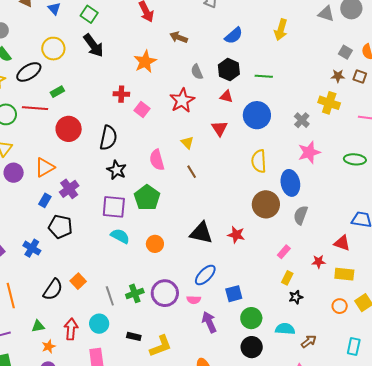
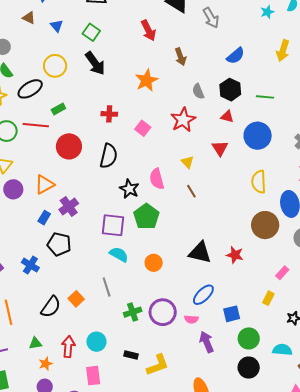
brown arrow: (179, 37) -> (180, 57), turned -132
red cross: (121, 94) -> (109, 114), moved
black star: (117, 170) -> (129, 189), moved
yellow rectangle: (287, 278) -> (268, 298), moved
gray line: (110, 296) -> (107, 287), moved

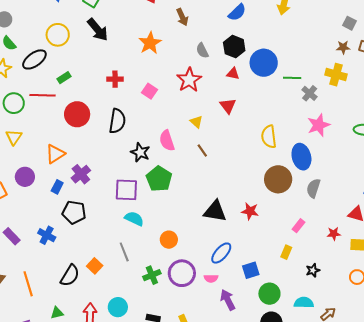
green line: (265, 97) -> (292, 78), moved
blue circle: (258, 136) -> (264, 63), moved
purple circle: (13, 189) -> (25, 177), moved
orange circle: (154, 263) -> (169, 240), moved

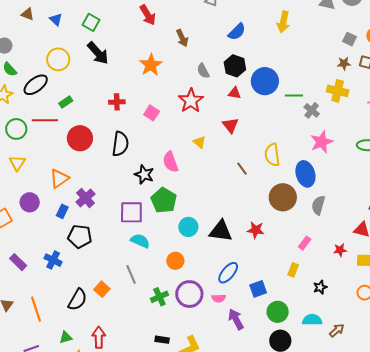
brown line: (202, 151) -> (242, 169), moved
cyan circle: (118, 307) -> (188, 227), moved

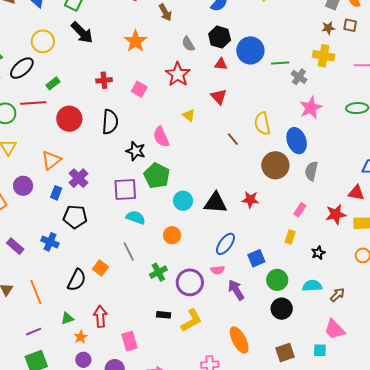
red star: (340, 250) -> (336, 214), size x1.5
purple circle: (189, 294) -> (190, 282), moved

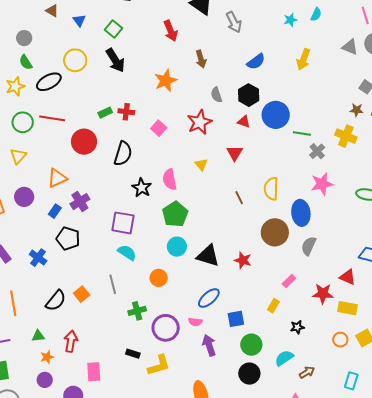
green rectangle: (53, 83) -> (105, 113), moved
green pentagon: (157, 176) -> (175, 214), moved
cyan semicircle: (312, 286) -> (284, 358), turned -42

